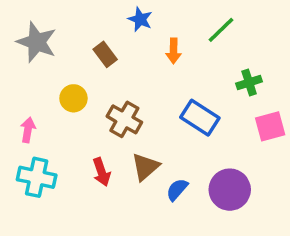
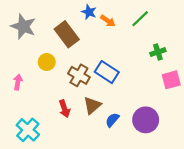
orange arrow: (174, 51) -> (108, 21), moved, turned -56
brown rectangle: (105, 54) -> (67, 34), size x1.6
blue rectangle: (200, 118) -> (107, 72), moved
cyan cross: (37, 177) -> (28, 130), moved, turned 30

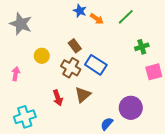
brown rectangle: (67, 34) -> (75, 46), moved, size x0.6
blue semicircle: (112, 120) -> (107, 124), moved
cyan cross: (28, 130) -> (25, 117), turned 30

